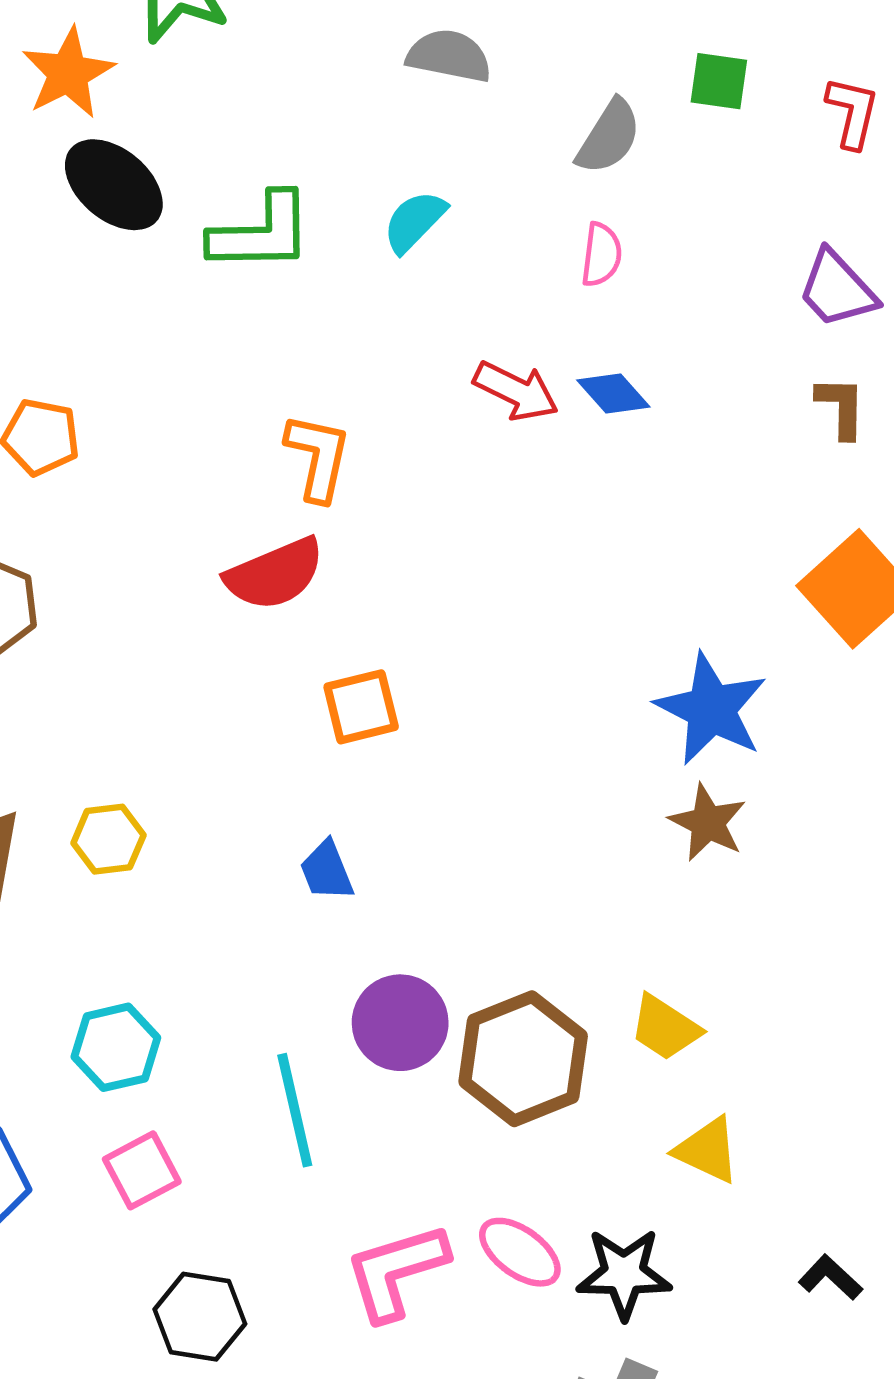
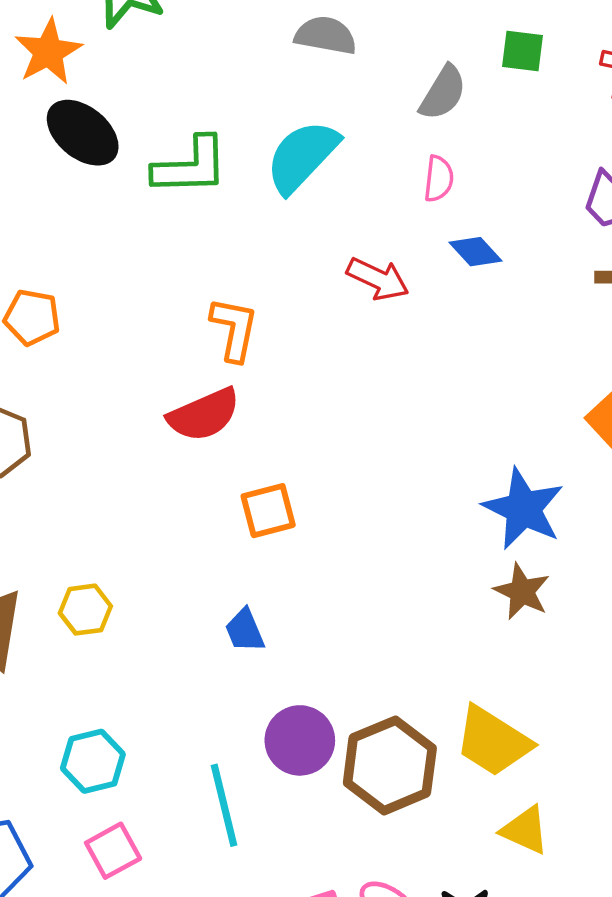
cyan semicircle: (414, 221) -> (302, 156), size x1.6
blue diamond: (613, 393) -> (475, 252), moved
yellow trapezoid: (665, 1028) -> (493, 741), size x1.5

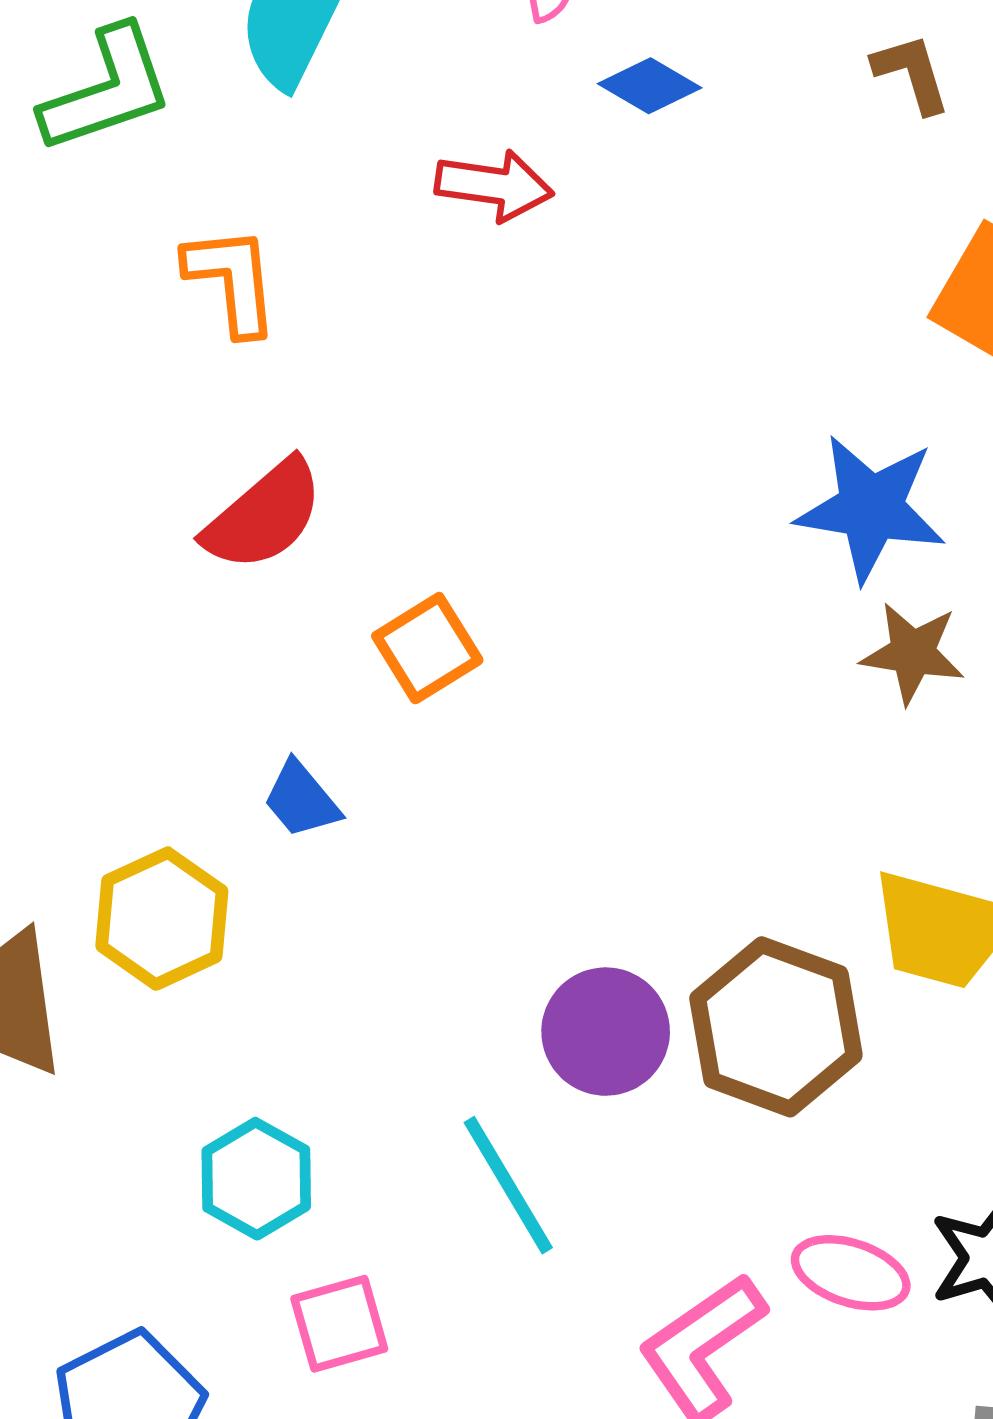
orange L-shape: (234, 329) -> (232, 280), moved
yellow hexagon: (85, 610) -> (162, 919), size x1.4
blue trapezoid: (245, 630) -> (301, 800), moved
pink square: (113, 851) -> (339, 1324), turned 30

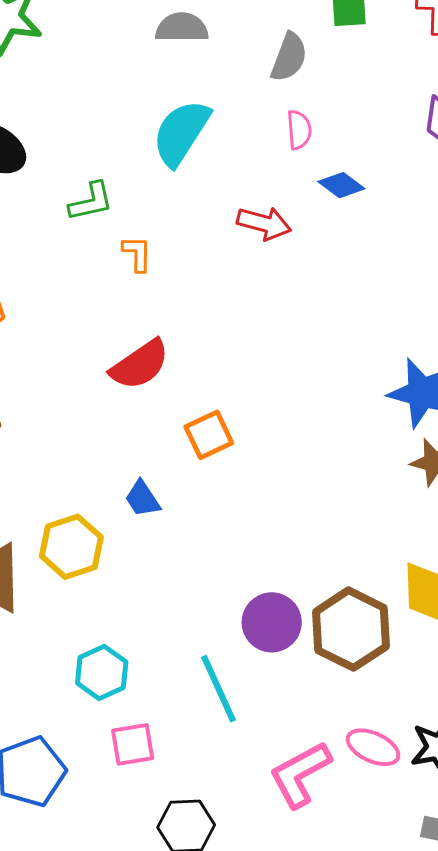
green L-shape: (107, 90) -> (91, 202), moved, size x0.7
orange L-shape: (232, 280) -> (137, 254), size x0.7

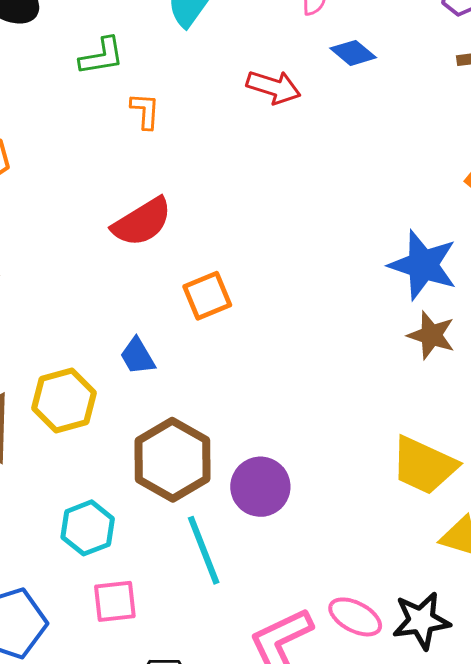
brown hexagon: (351, 629) -> (173, 460), moved

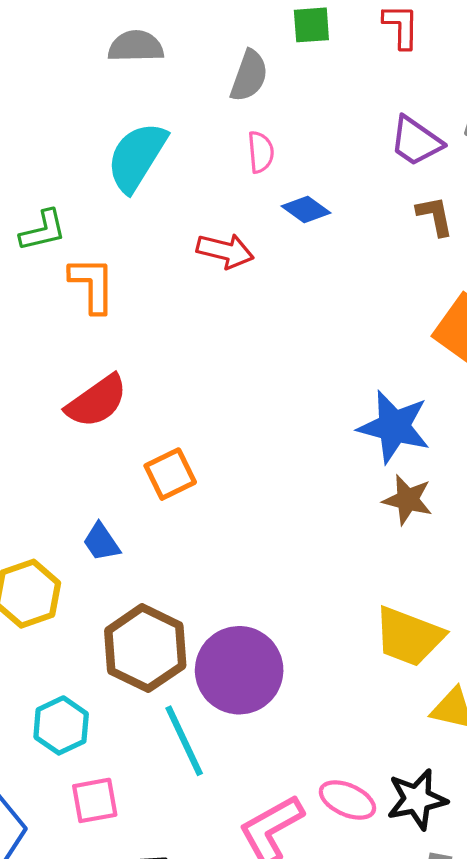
orange L-shape: (145, 111) -> (92, 285), size x1.5
purple circle: (260, 487) -> (239, 670), size x1.4

